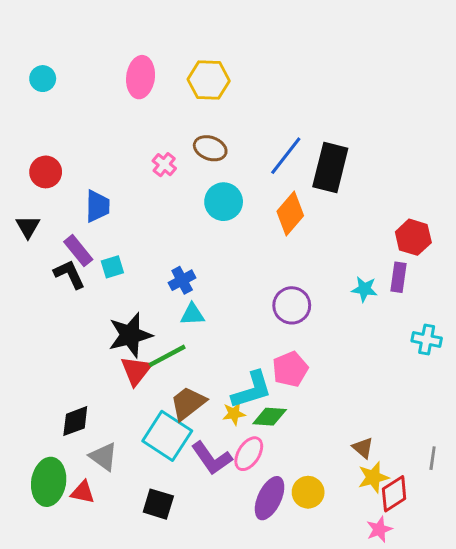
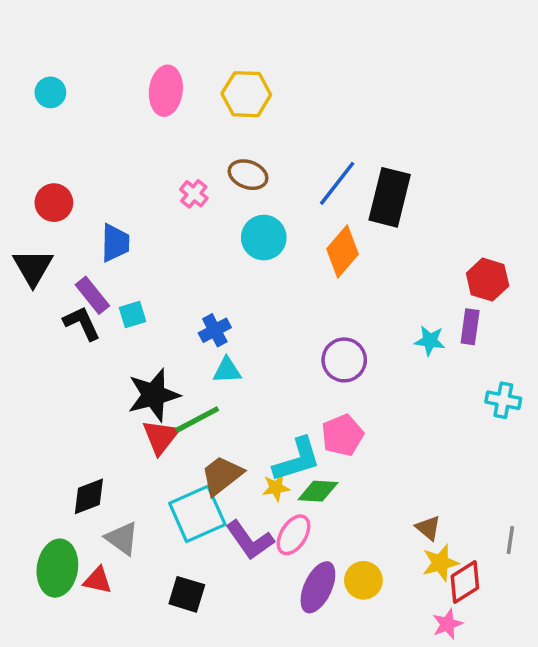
black triangle: (28, 227) -> (33, 267), size x1.4
cyan square: (167, 436) -> (197, 514), turned 33

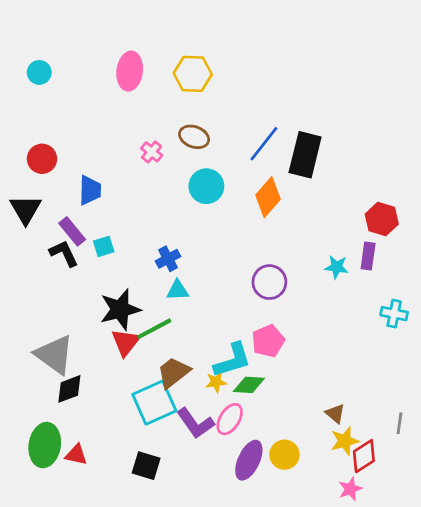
gray triangle: (122, 538) -> (54, 355), moved, size x1.5

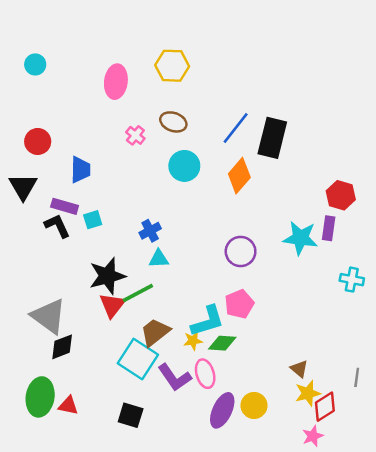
pink ellipse: (130, 71) -> (116, 82), moved
purple rectangle: (72, 231) -> (65, 206), turned -35
cyan star: (337, 267) -> (300, 238), size x1.6
cyan square: (154, 403) -> (138, 359), turned -33
pink ellipse: (230, 419) -> (205, 374), turned -48

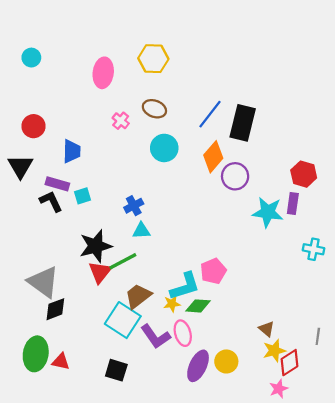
purple circle: (241, 251) -> (235, 176), moved

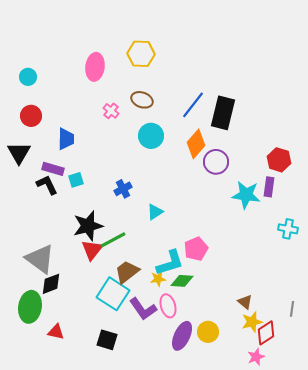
cyan circle: (31, 58) -> (28, 77), moved
cyan triangle: (141, 231) -> (155, 212), moved, turned -30
green ellipse: (36, 354) -> (30, 307), moved

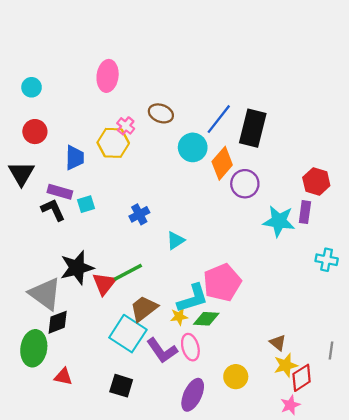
yellow hexagon: (141, 54) -> (113, 143), moved
cyan circle: (151, 136) -> (193, 147), moved
black star: (88, 226) -> (77, 268), moved
pink pentagon: (196, 249) -> (222, 282), size x1.4
purple ellipse: (182, 336) -> (193, 395), moved

